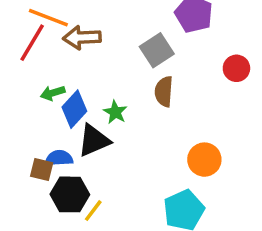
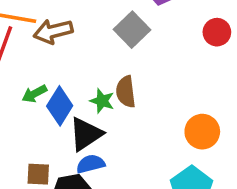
brown semicircle: (164, 92) -> (126, 92), moved
blue semicircle: (59, 158) -> (91, 164), moved

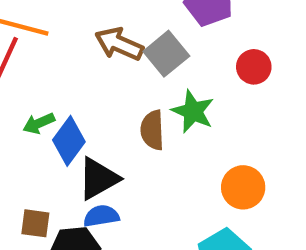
brown arrow: (53, 31) -> (119, 44), moved, turned 33
red circle: (217, 32) -> (254, 67), moved
green star: (102, 101) -> (193, 111), moved, size x1.4

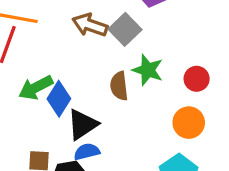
red circle: (254, 67) -> (197, 79), moved
green arrow: (39, 123) -> (36, 88), size x1.5

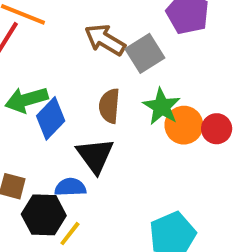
brown semicircle: (119, 86) -> (109, 106), moved
orange circle: (189, 123) -> (184, 125), moved
black triangle: (83, 124) -> (95, 155), moved, turned -44

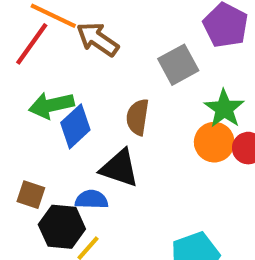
brown arrow: (105, 40) -> (98, 39), moved
green star: (162, 107) -> (224, 109), moved
black triangle: (95, 155) -> (120, 168), turned -39

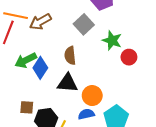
brown arrow: (98, 39) -> (40, 22), turned -50
orange circle: (214, 142) -> (92, 96), moved
blue semicircle: (91, 200) -> (86, 114), moved

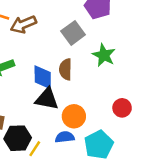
brown semicircle: (70, 56) -> (65, 69), moved
red circle: (129, 57) -> (122, 108), moved
blue diamond: (40, 68) -> (43, 77), moved, turned -40

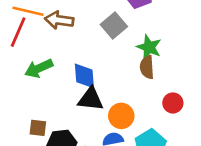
brown arrow: (23, 24) -> (59, 20), turned 35
brown semicircle: (65, 69) -> (147, 67), moved

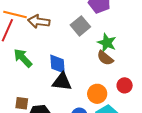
brown semicircle: (147, 67) -> (105, 58), turned -48
green arrow: (39, 68) -> (23, 58), turned 70
orange circle: (121, 116) -> (97, 94), moved

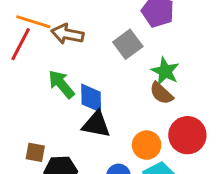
green arrow: (23, 58) -> (61, 84), moved
red circle: (125, 85) -> (187, 135), size x1.6

